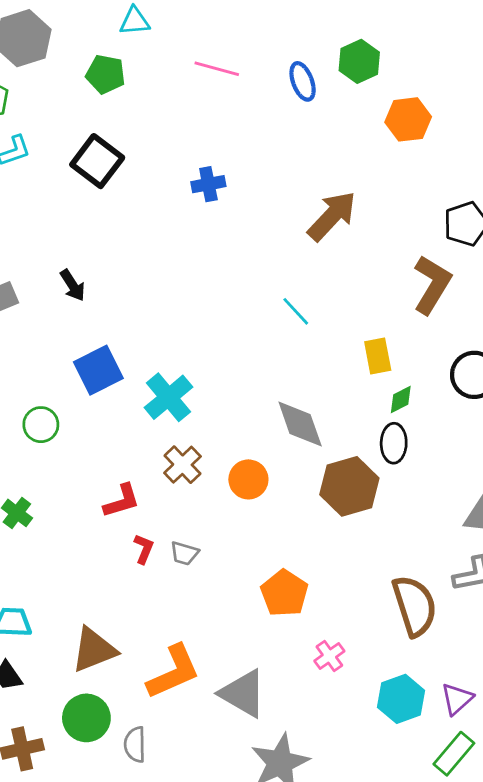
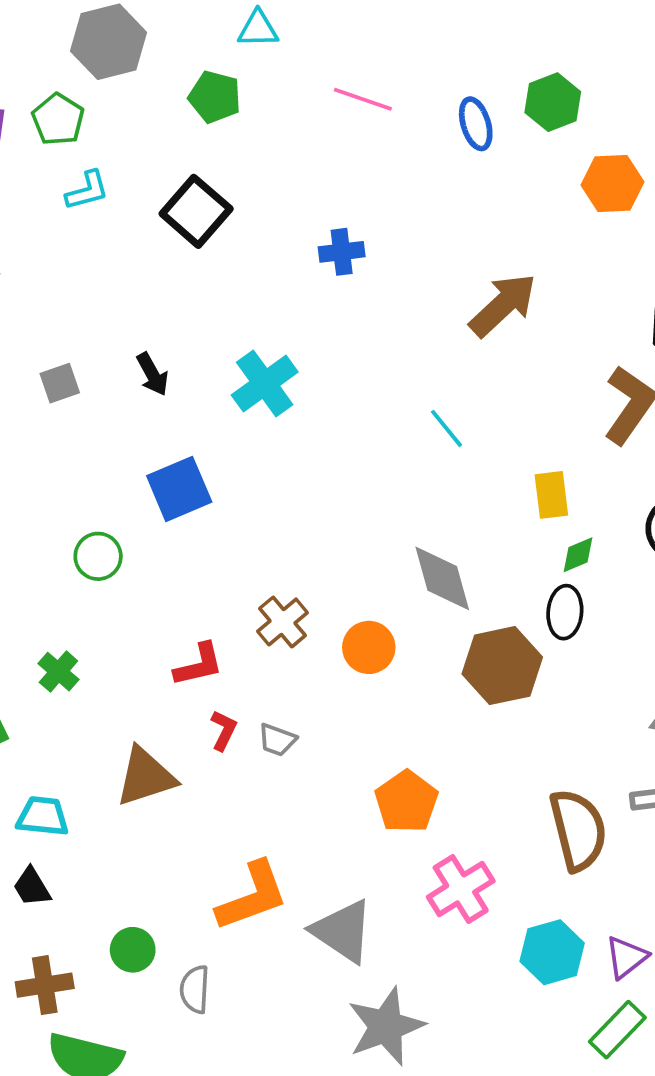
cyan cross: (168, 397) -> (265, 384), moved
brown triangle: (94, 650) -> (146, 777), moved
pink cross: (329, 656) -> (461, 889), size x1.6
green circle: (86, 718) -> (133, 950), size x0.7

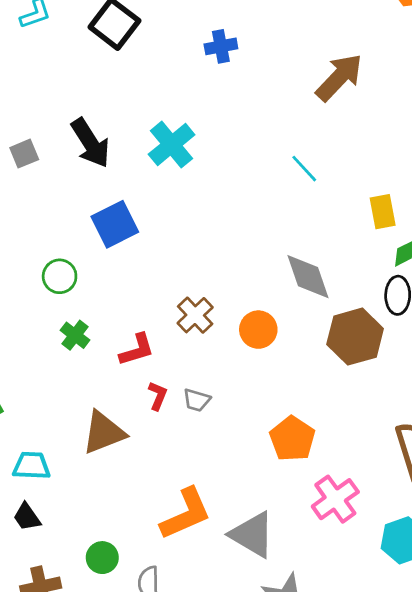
black arrow: (152, 374) -> (90, 143), size x1.6
green cross: (58, 672) -> (75, 335), moved

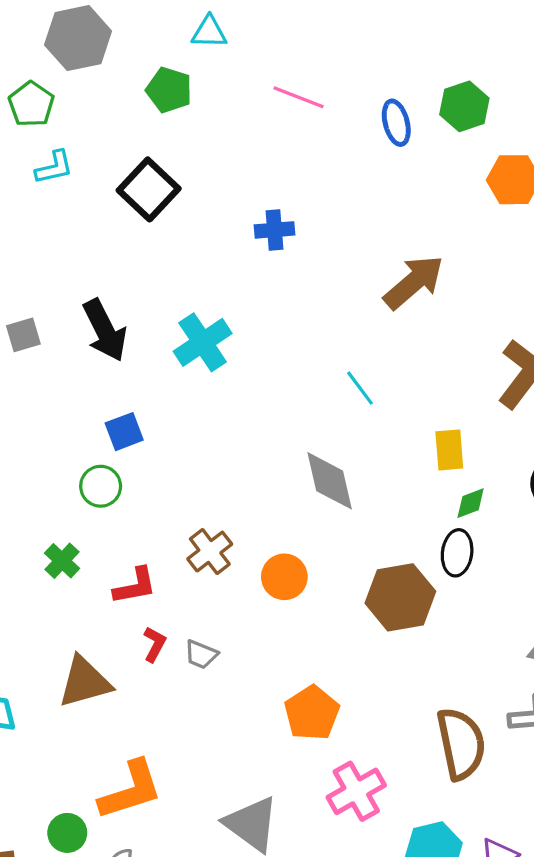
blue square: (115, 224) -> (124, 432), size x0.7
green circle: (60, 276) -> (101, 486), moved
gray diamond: (308, 277) -> (330, 481), moved
orange L-shape: (186, 514) -> (131, 790), moved

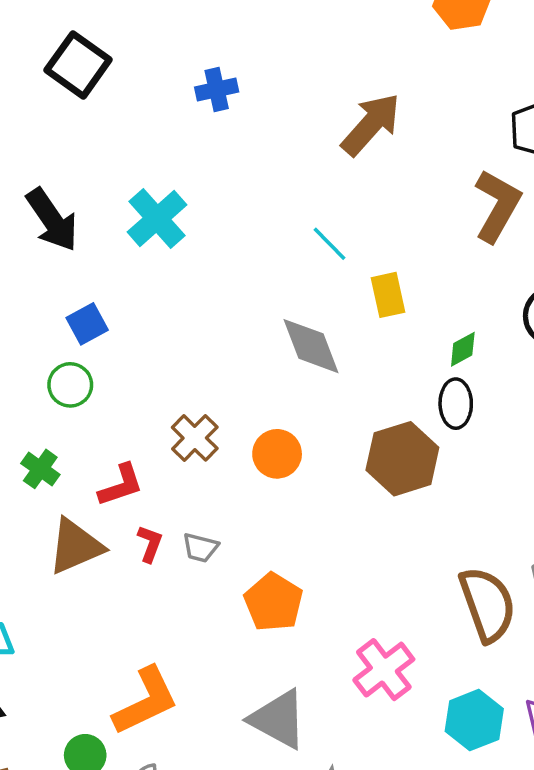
yellow rectangle: (449, 450) -> (388, 295), moved
brown triangle: (85, 682) -> (75, 546), moved
orange pentagon: (312, 713) -> (273, 602), moved

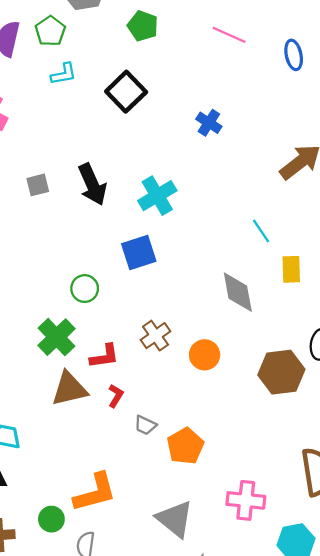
blue cross: (217, 89) -> (209, 123), turned 35
blue square: (87, 324) -> (139, 252), moved, size x1.4
green cross: (40, 469) -> (57, 337), size x1.6
gray trapezoid: (200, 548) -> (145, 425), moved
pink cross: (384, 670) -> (246, 500), turned 33

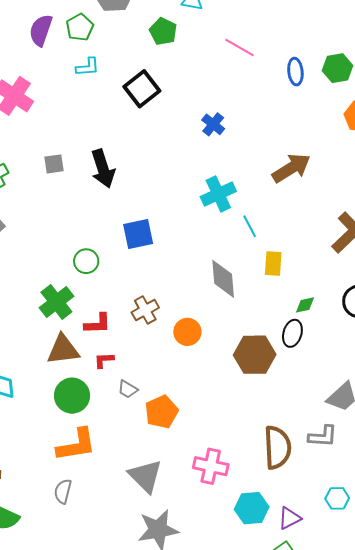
cyan cross: (157, 196) -> (218, 194), moved
red L-shape: (116, 396) -> (104, 360), turned -130
green circle: (51, 519) -> (72, 396), moved, size x1.5

